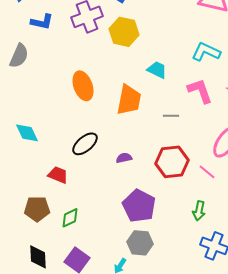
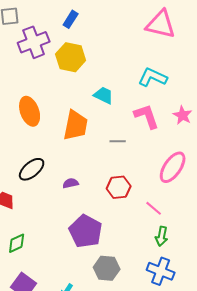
red hexagon: (172, 162) -> (119, 187), size x0.7
pink line: (207, 172) -> (154, 208), moved
green arrow: (199, 211) -> (162, 236), moved
gray hexagon: (140, 243) -> (107, 268), moved

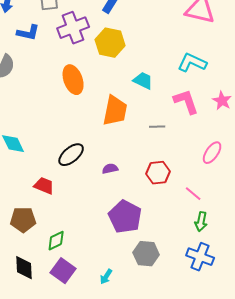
orange ellipse: (30, 111) -> (73, 80), moved
pink ellipse: (173, 167) -> (212, 153), size x0.7
green diamond: (17, 243) -> (56, 241), moved

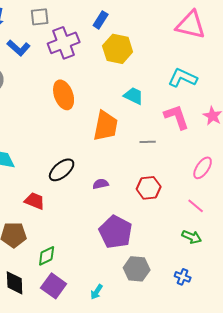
blue L-shape: (28, 33) -> (19, 48), turned 30
yellow hexagon: (110, 43) -> (118, 49), moved
pink line: (193, 194) -> (196, 206), moved
green arrow: (201, 222) -> (192, 237), turned -78
blue cross: (200, 257) -> (183, 277), moved, size x0.6

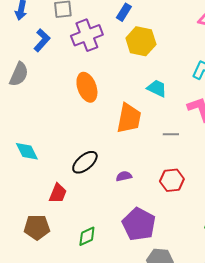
blue L-shape: (19, 48) -> (42, 40), turned -90
red trapezoid: (35, 201) -> (58, 193), turned 90
green diamond: (47, 256) -> (87, 236), moved

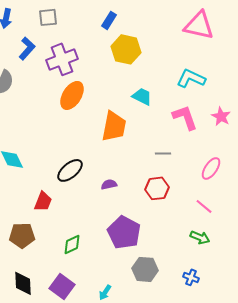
purple cross: (87, 35) -> (62, 59), moved
orange ellipse: (87, 87) -> (72, 95), turned 52
gray line: (171, 134) -> (163, 153), moved

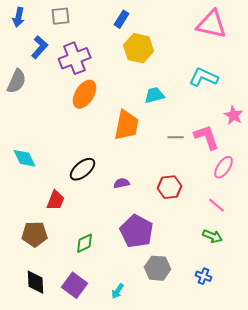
cyan trapezoid: (142, 96) -> (155, 95), turned -40
pink L-shape: (185, 117) -> (207, 137), moved
gray line: (163, 153) -> (176, 137), moved

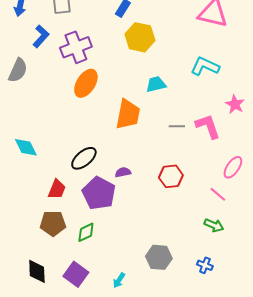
pink ellipse: (224, 167) -> (233, 167), moved
purple pentagon: (137, 231) -> (99, 193), moved
brown pentagon: (35, 234) -> (53, 223), moved

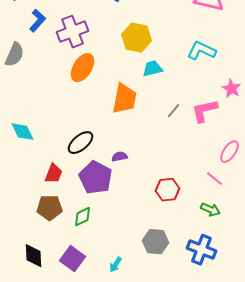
yellow hexagon: (140, 37) -> (136, 38), moved
gray line: (177, 126) -> (174, 111), turned -49
pink L-shape: (208, 126) -> (204, 111), turned -84
red hexagon: (171, 176) -> (168, 190), moved
blue cross: (205, 265) -> (202, 250), size x1.8

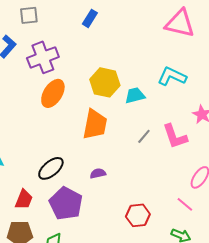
yellow hexagon: (136, 38) -> (105, 82), moved
cyan trapezoid: (152, 69) -> (135, 95), moved
pink L-shape: (204, 111) -> (175, 136), turned -96
purple semicircle: (120, 157) -> (98, 173), moved

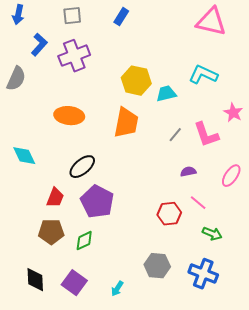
gray square: (29, 15) -> (72, 16), moved
orange ellipse: (53, 93) -> (69, 116), moved, turned 64
purple semicircle: (98, 173) -> (188, 172), moved
pink line: (185, 204) -> (198, 203), moved

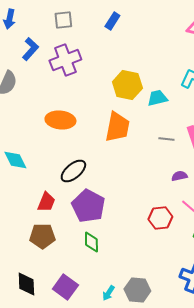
gray line: (175, 135) -> (166, 139), turned 56
green diamond: (84, 241) -> (91, 242), moved, turned -65
gray hexagon: (157, 266) -> (137, 290), moved

